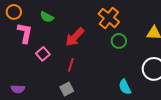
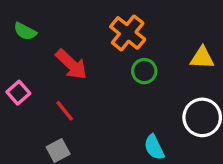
red arrow: (75, 37) -> (71, 64), turned -90
red line: (71, 65) -> (65, 111), turned -56

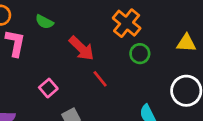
pink square: (18, 93) -> (48, 88), moved
red line: (65, 111) -> (100, 79), moved

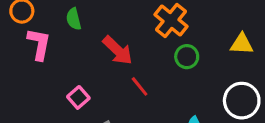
green semicircle: (44, 22) -> (74, 19), turned 48

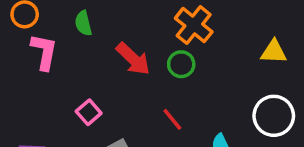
green circle: (187, 57) -> (181, 64), moved
red line: (140, 86) -> (172, 119), moved

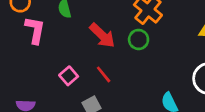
red line: (172, 119) -> (104, 74), moved

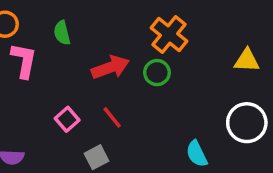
red arrow: (102, 35) -> (110, 67), turned -64

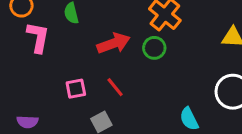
pink square: (67, 119) -> (76, 89), turned 30

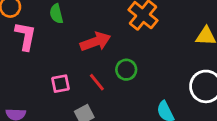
green circle: (154, 48) -> (126, 70), moved

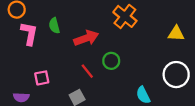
green semicircle: (56, 14) -> (54, 26), moved
pink square: (60, 84) -> (42, 78), moved

